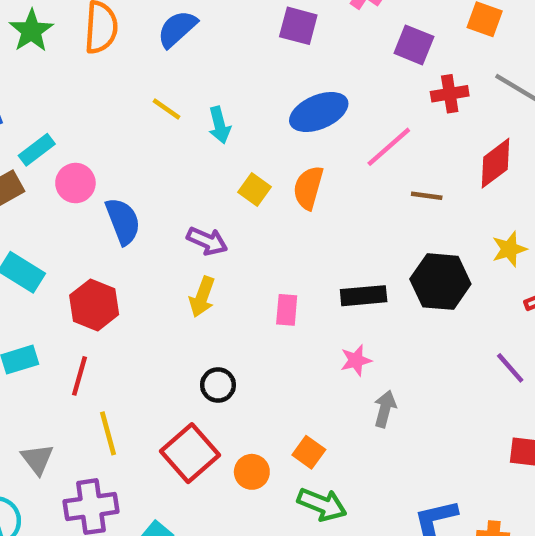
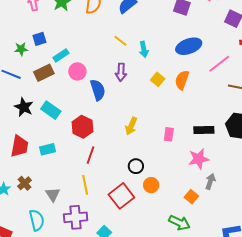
purple arrow: (207, 241) -> (121, 72), moved, turned 66
pink star: (356, 360) -> (199, 159), size x1.5
red line: (79, 376) -> (90, 155), moved
orange square: (309, 452) -> (191, 197), moved
orange circle: (252, 472) -> (151, 185), moved

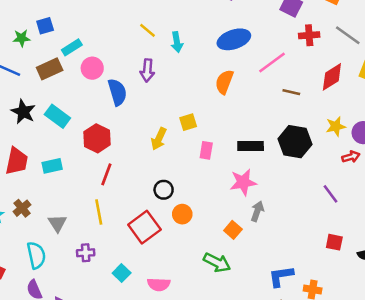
yellow square: (158, 79) -> (188, 122), moved, turned 32
purple cross: (76, 217) -> (86, 253), size x0.6

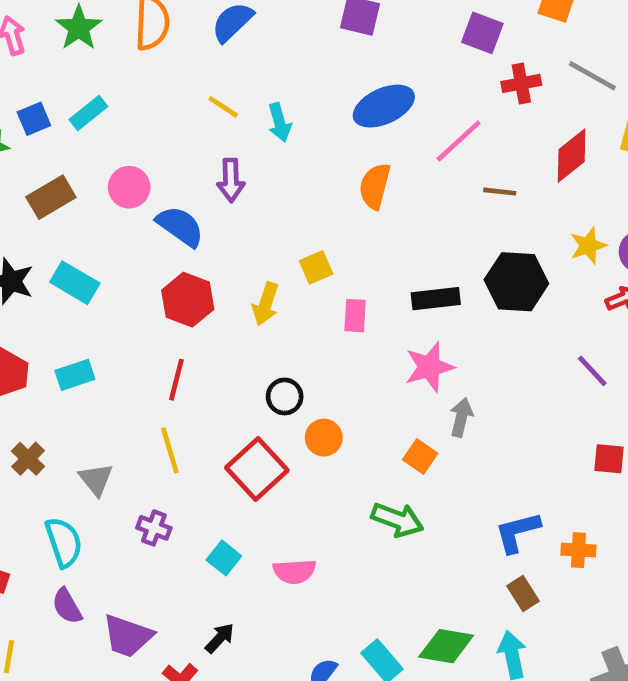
cyan rectangle: (72, 47) -> (88, 113), moved
blue semicircle: (117, 92) -> (180, 226), turned -32
red hexagon: (97, 138) -> (188, 300), moved
purple cross: (86, 253) -> (154, 528), turned 30

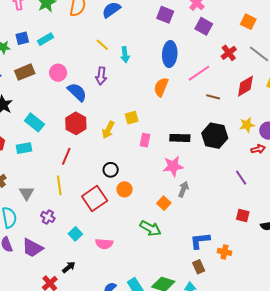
purple square: (482, 33) -> (204, 26), moved
red cross: (521, 83) -> (229, 53), turned -35
blue ellipse: (384, 106) -> (170, 54), turned -70
cyan rectangle: (75, 283) -> (34, 122), moved
purple trapezoid: (128, 636) -> (32, 248), moved

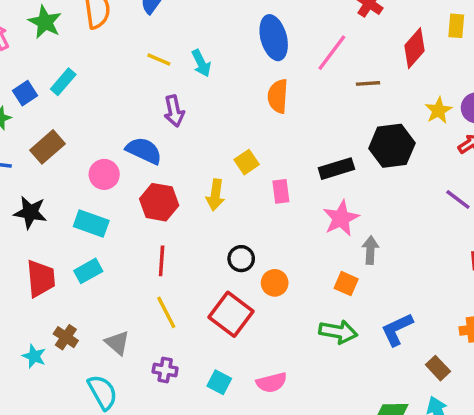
pink circle: (58, 73) -> (104, 174), moved
blue L-shape: (200, 241) -> (397, 329), moved

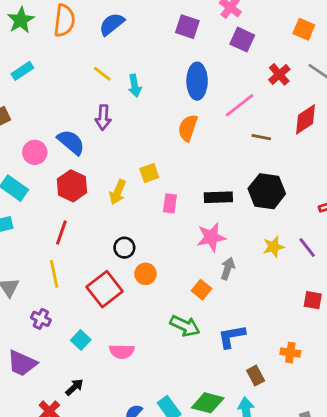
yellow star: (438, 110) -> (274, 247), moved

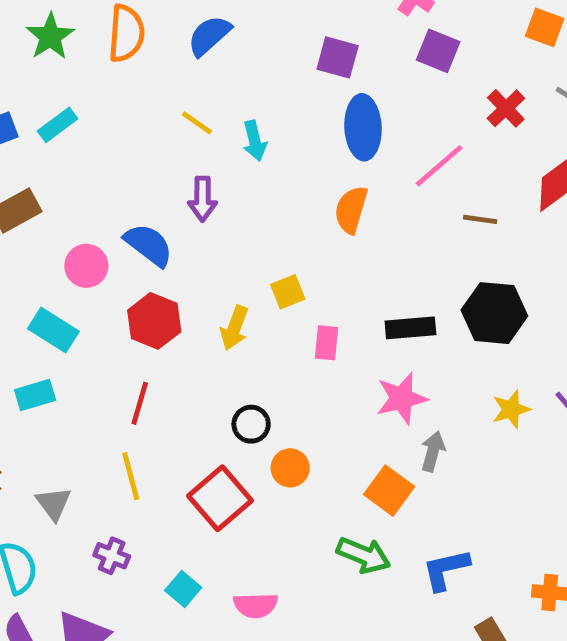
purple square: (187, 27) -> (338, 57), moved
orange square: (201, 290) -> (389, 491), size x1.4

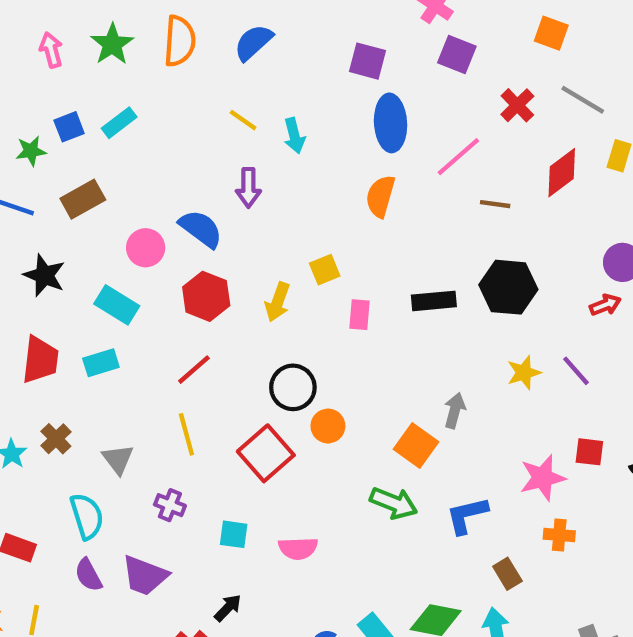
pink star: (402, 398) -> (543, 478), moved
red line: (140, 403) -> (194, 370), turned 33
black circle: (251, 424) -> (293, 387), size x1.4
cyan square: (183, 589) -> (234, 534), turned -32

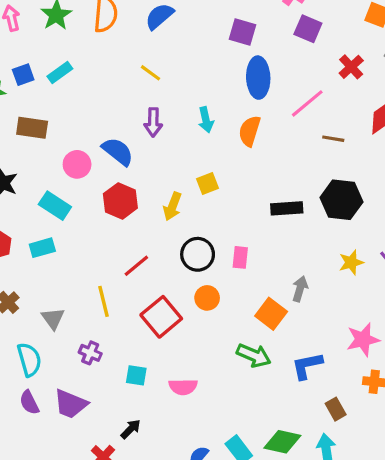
cyan arrow: (294, 136) -> (206, 120), moved
brown rectangle: (83, 199) -> (32, 128), turned 36
pink rectangle: (359, 315) -> (240, 257), moved
red line: (194, 370) -> (136, 266), moved
black circle: (293, 387) -> (198, 254), moved

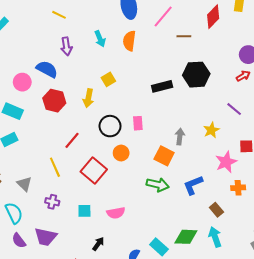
yellow star: (351, 262) -> (211, 130), moved
black arrow: (131, 429) -> (98, 244), moved

